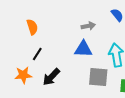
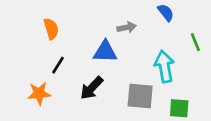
blue triangle: (83, 49) -> (105, 52), moved
black arrow: (51, 77) -> (92, 88), moved

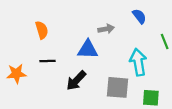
black line: (58, 65) -> (47, 61), turned 56
orange star: (39, 93) -> (16, 74), moved

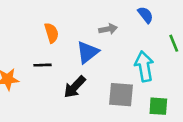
orange semicircle: (42, 30) -> (51, 33), moved
blue triangle: (88, 50) -> (88, 52), turned -40

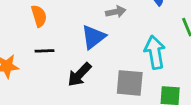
orange semicircle: (51, 33) -> (39, 16), moved

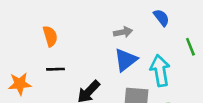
blue triangle: (93, 37) -> (126, 60), moved

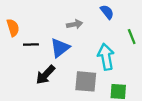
blue triangle: (126, 60) -> (60, 48), moved
black line: (55, 69) -> (31, 44), moved

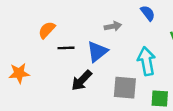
orange semicircle: (13, 28) -> (47, 30), turned -120

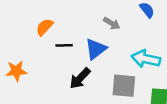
gray arrow: (113, 26) -> (112, 23), turned 42
cyan arrow: (147, 61) -> (146, 59), turned -68

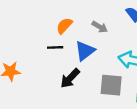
orange semicircle: (44, 27) -> (64, 26), moved

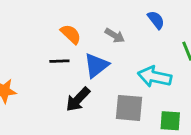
orange semicircle: (64, 26) -> (71, 34), turned 90

